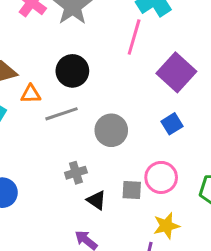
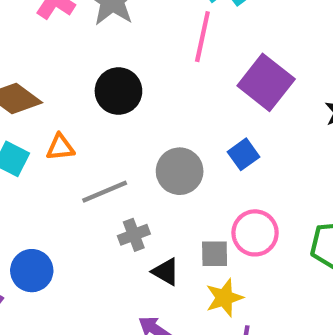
orange triangle: (31, 94) -> (60, 147), moved
gray line: (62, 114) -> (105, 192), moved
blue square: (172, 124) -> (244, 154), moved
yellow star: (166, 226) -> (224, 298), moved

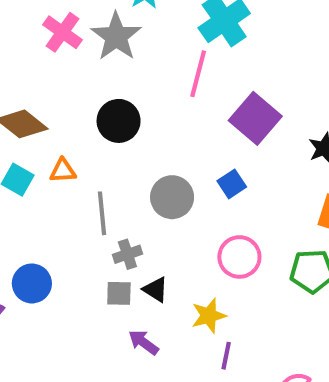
gray line: (105, 192) -> (102, 213), turned -75
gray square: (215, 254) -> (119, 293), moved

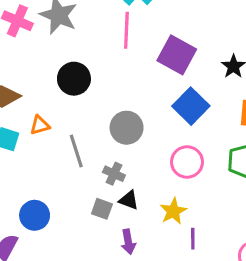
blue square: (232, 184) -> (191, 106), moved, size x1.6
gray cross: (127, 254) -> (114, 174), moved, turned -35
gray square: (119, 293) -> (102, 209), turned 30
purple arrow: (143, 342) -> (128, 242), turned -125

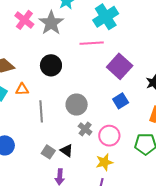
pink line: (126, 30) -> (92, 43), turned 70
blue square: (191, 106) -> (121, 101), size x0.7
gray cross: (114, 174) -> (85, 129), moved
yellow star: (173, 211) -> (104, 162), moved

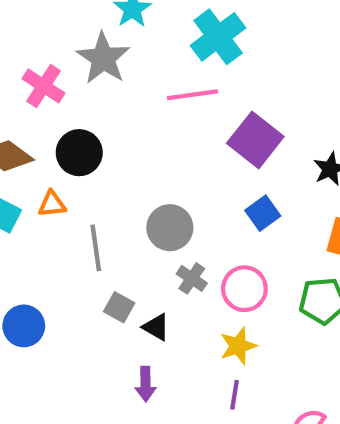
pink cross: (24, 20) -> (44, 86), moved
black circle: (51, 65) -> (79, 153), moved
gray square: (48, 152) -> (119, 307), moved

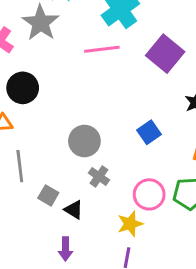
purple square: (255, 140) -> (165, 54), moved
gray line: (96, 248) -> (20, 166), moved
pink circle: (244, 289) -> (149, 194), moved

